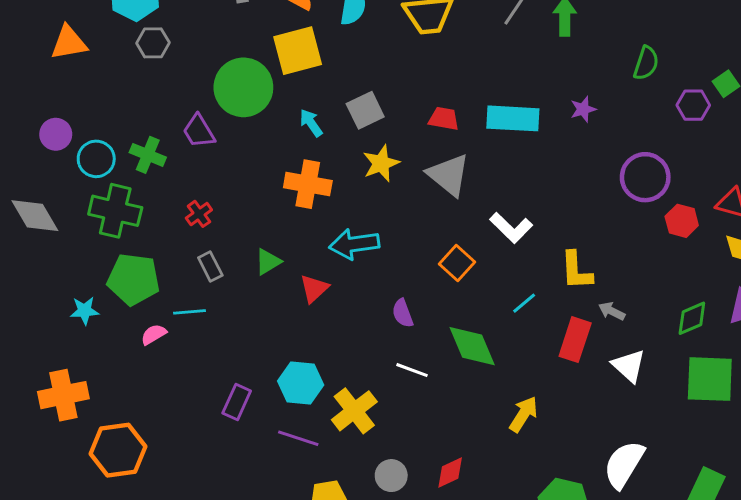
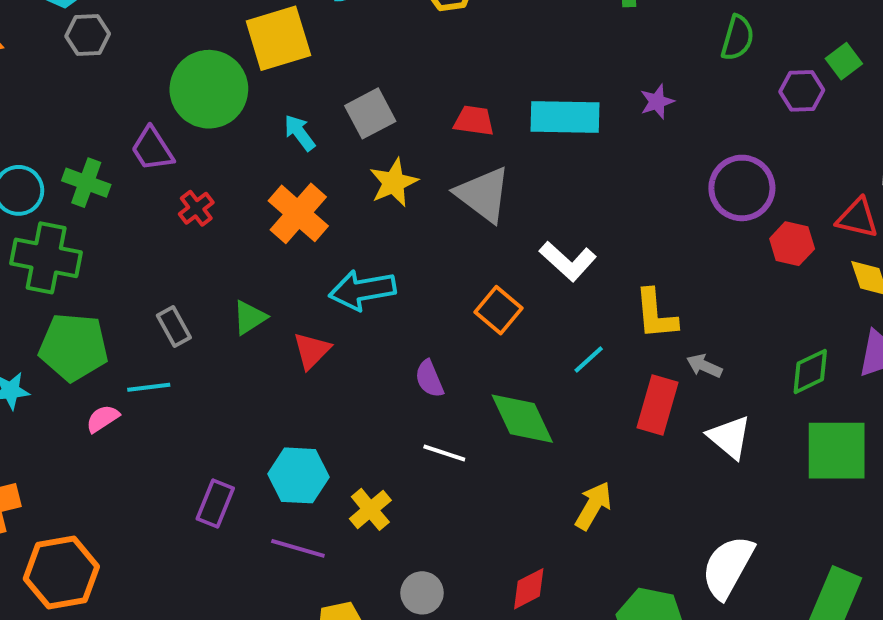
orange cross: (308, 184) -> (298, 213), turned 33
red cross: (199, 214) -> (196, 208), moved
yellow cross: (354, 411) -> (370, 509), size x0.7
red diamond: (450, 472) -> (529, 589), moved

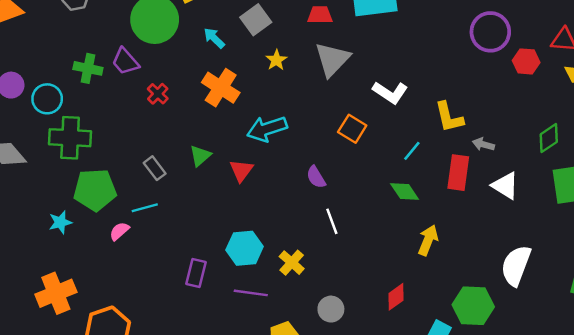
green cross: (86, 183) -> (88, 68), moved
yellow star: (394, 183) -> (276, 60), size x0.7
gray triangle: (483, 194) -> (332, 59), turned 45
green diamond: (522, 419) -> (405, 192), moved, size x0.7
white line: (444, 453) -> (332, 221), turned 60

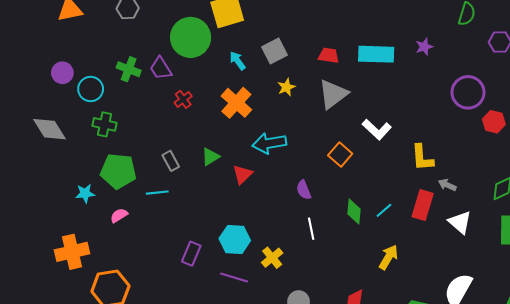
green cross: (70, 138) -> (104, 124), size x0.7
cyan line: (412, 151) -> (384, 210), moved
green diamond: (405, 192) -> (354, 211), moved, turned 30
pink semicircle: (119, 231) -> (119, 215), moved

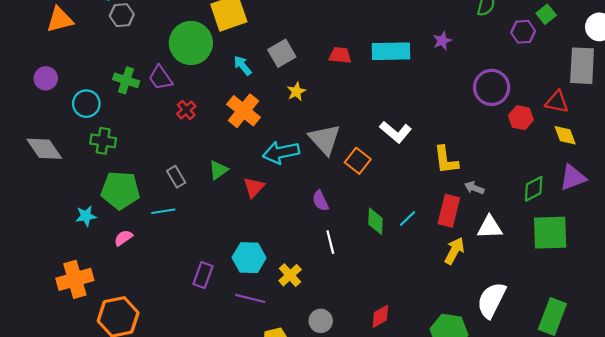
purple circle: (62, 73) -> (46, 78), moved
gray triangle: (333, 94) -> (325, 139), moved, turned -32
white triangle: (460, 222) -> (490, 227), turned -40
yellow arrow: (388, 257) -> (454, 251), moved

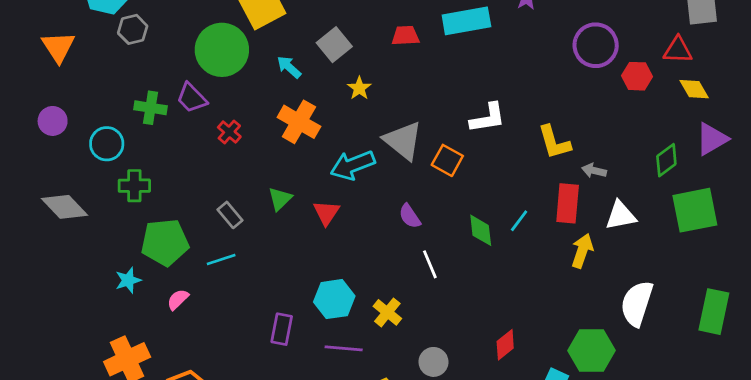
orange triangle: (60, 20) -> (58, 47), turned -40
white L-shape: (396, 132) -> (488, 118), turned -40

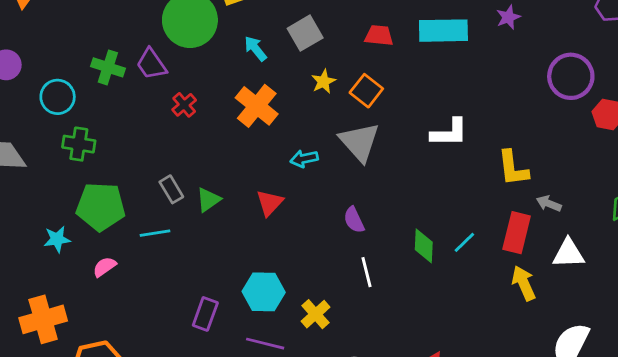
orange square: (447, 160) -> (366, 91), moved
cyan arrow: (353, 165) -> (304, 159), size x0.6
green triangle: (280, 199) -> (208, 200), moved
yellow arrow: (582, 251) -> (524, 283), turned -52

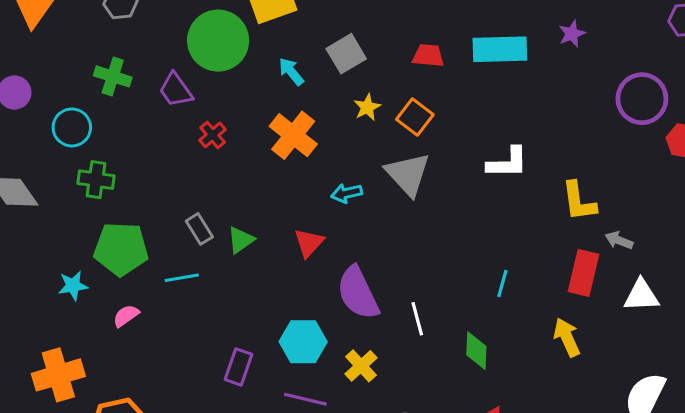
green cross: (108, 67) -> (113, 76), moved
purple semicircle: (354, 220) -> (358, 293), moved, size x1.8
cyan line: (464, 242) -> (502, 283), moved, turned -30
green diamond: (424, 246) -> (476, 351), moved
yellow arrow: (524, 283) -> (567, 337), moved

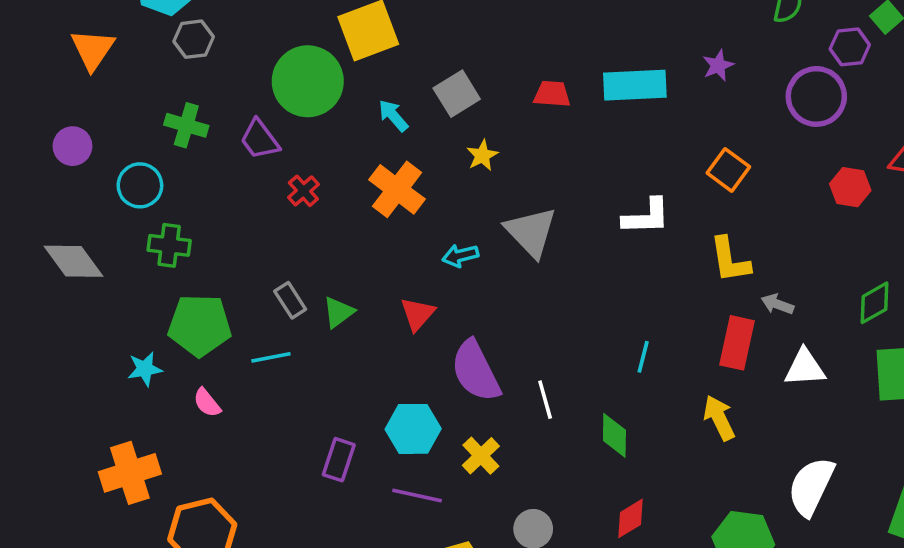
purple circle: (642, 99) -> (816, 96), moved
orange square: (415, 117) -> (728, 170), moved
pink semicircle: (126, 316) -> (207, 403), turned -92

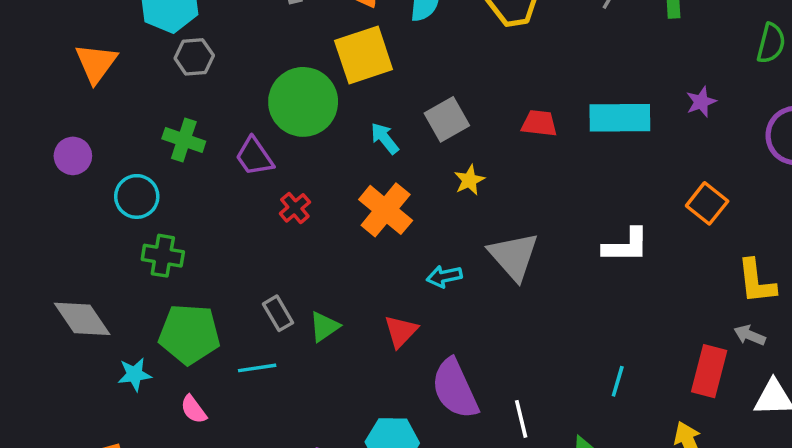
yellow L-shape: (730, 260) -> (756, 281), moved
gray diamond: (73, 261) -> (82, 319), moved

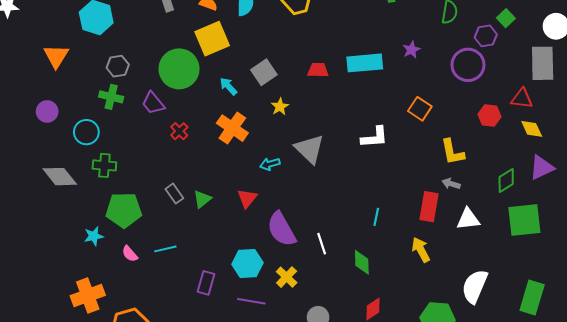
gray hexagon: (194, 57) -> (118, 66), moved
gray diamond: (82, 319) -> (60, 177), moved
cyan line: (257, 368) -> (165, 249), moved

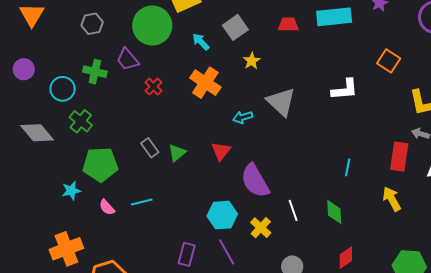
green cross: (111, 97) -> (95, 72), moved
green cross: (104, 165) -> (81, 121), turned 35
white line: (322, 244) -> (293, 210), moved
purple rectangle: (206, 283) -> (187, 254), moved
purple line: (251, 301) -> (227, 252), turned 52

